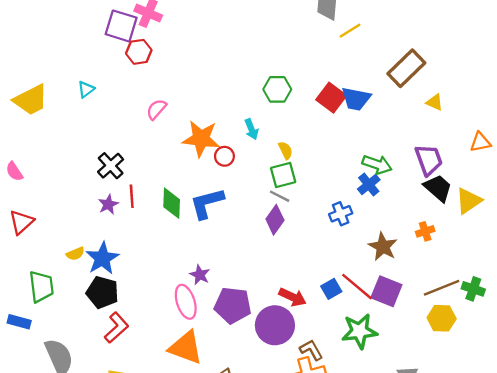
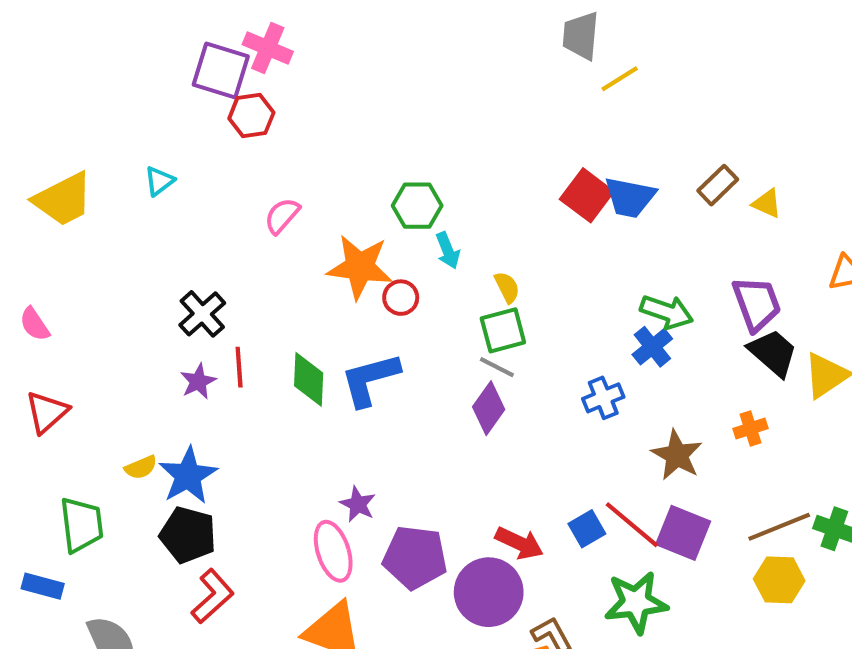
brown rectangle: (406, 68) -> (718, 185), moved, size x0.6
green hexagon: (277, 89) -> (417, 206), moved

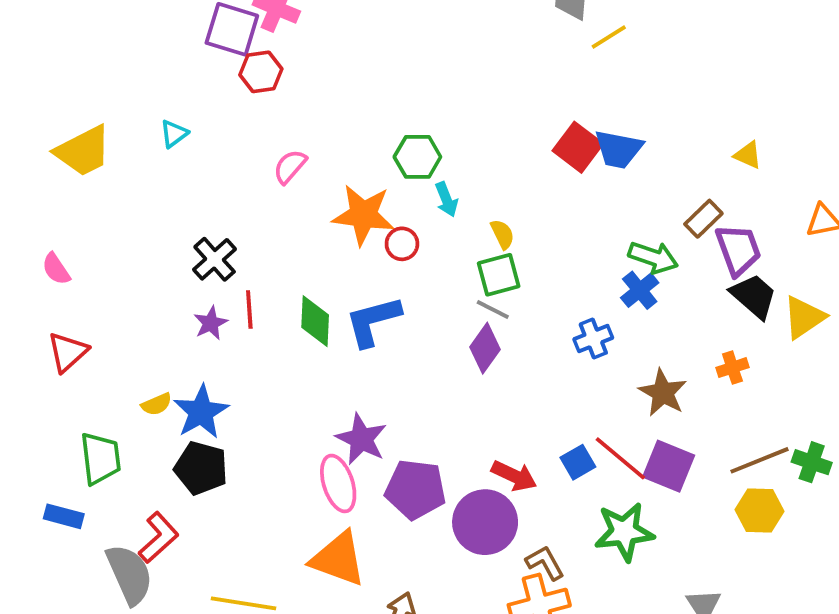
brown rectangle: (718, 185) -> (703, 219), moved
purple star: (358, 504) -> (361, 439), size x1.5
red L-shape: (212, 596) -> (158, 538), moved

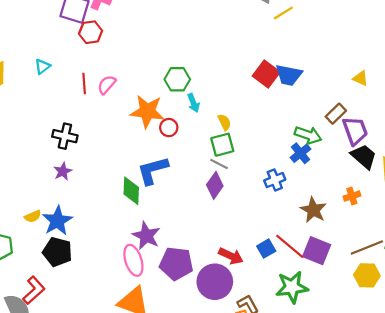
black cross: (215, 259) -> (65, 136), turned -35
red line: (249, 310) -> (84, 84), moved
green diamond: (315, 321) -> (131, 191), moved

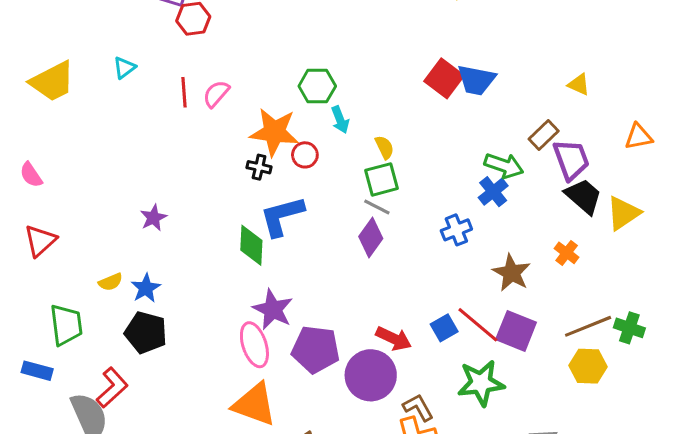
black cross: (65, 136) -> (259, 167), moved, size x0.7
orange cross: (352, 196) -> (567, 253), turned -35
blue star: (57, 221) -> (146, 288), size x0.7

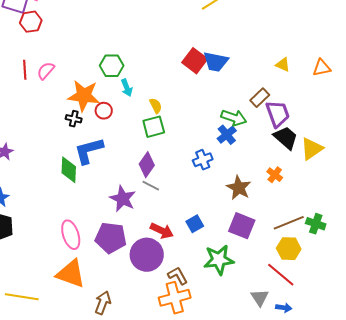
orange triangle: (639, 137) -> (322, 68), moved
gray line: (377, 207) -> (151, 186), moved
purple star: (273, 310) -> (123, 199), moved
red line: (478, 325) -> (281, 275), moved

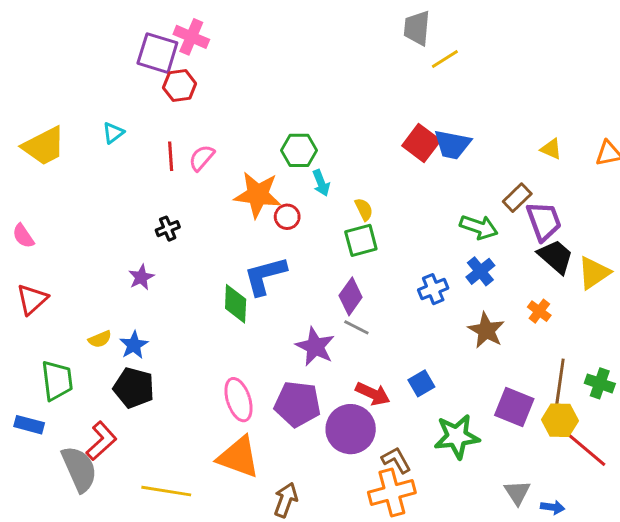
black cross: (74, 119) -> (168, 229), moved, turned -35
blue cross: (227, 135) -> (480, 271), moved
brown line: (289, 223) -> (560, 382), turned -60
purple square: (242, 226) -> (514, 407), moved
red line: (281, 275) -> (587, 450), moved

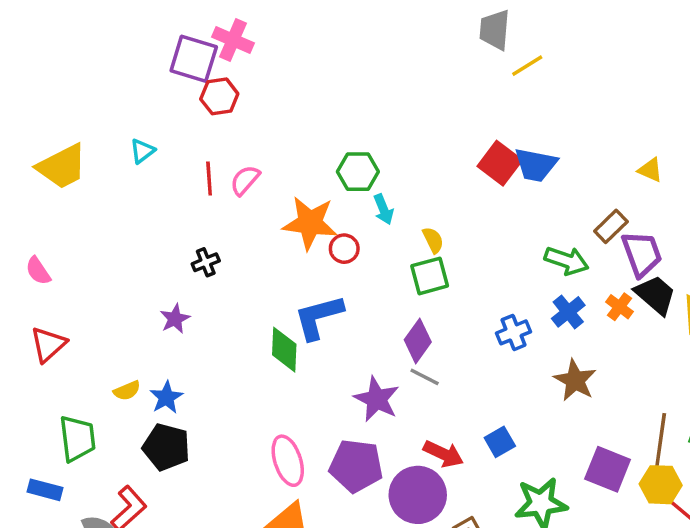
orange cross: (539, 311) -> (620, 307), moved

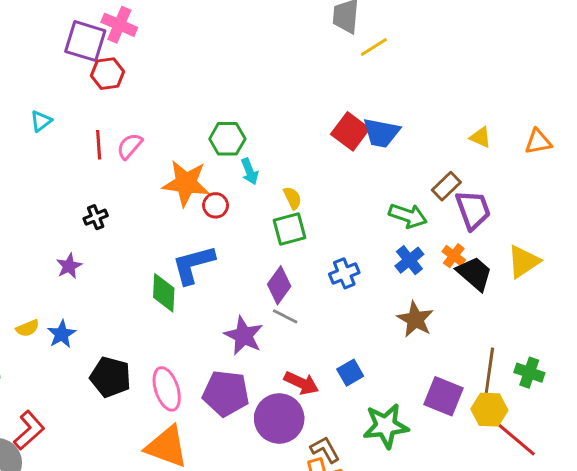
black trapezoid: (655, 295) -> (475, 273), moved
blue cross: (513, 332) -> (344, 273), moved
black pentagon: (166, 447) -> (110, 377), moved

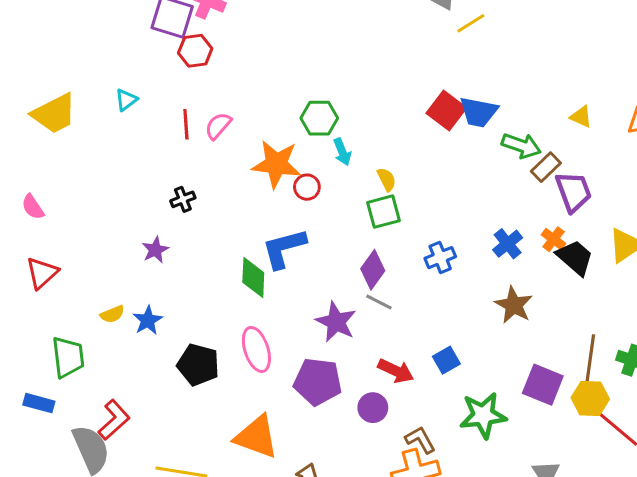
green arrow: (408, 216) -> (521, 146), moved
pink ellipse: (167, 389) -> (256, 349), moved
purple circle: (279, 418) -> (373, 408), size x0.6

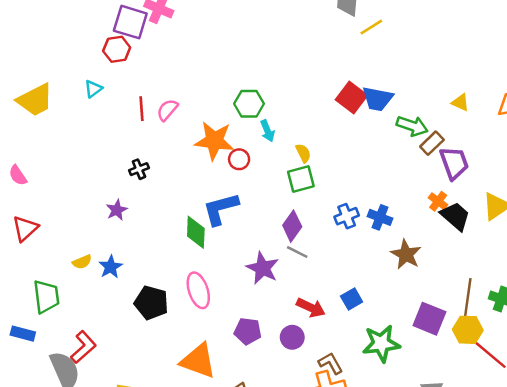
red hexagon: (195, 51) -> (117, 49), moved
blue cross: (508, 244) -> (380, 217), moved, turned -30
purple pentagon: (318, 382) -> (248, 331), moved, size x0.7

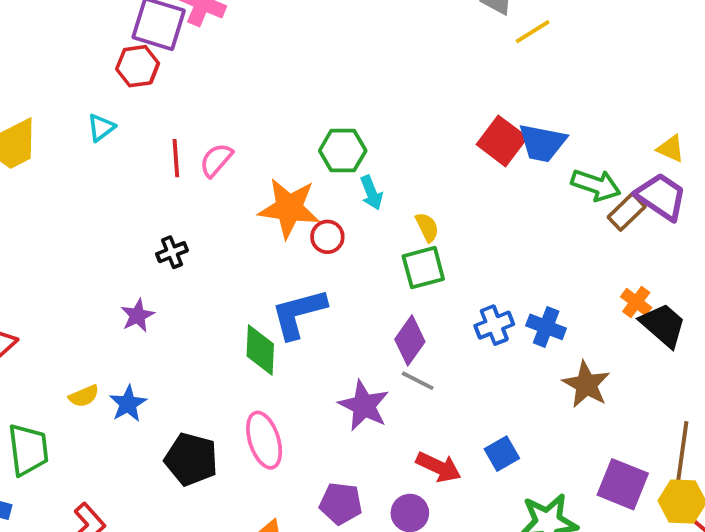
purple trapezoid: (454, 163) -> (661, 197), moved, turned -36

